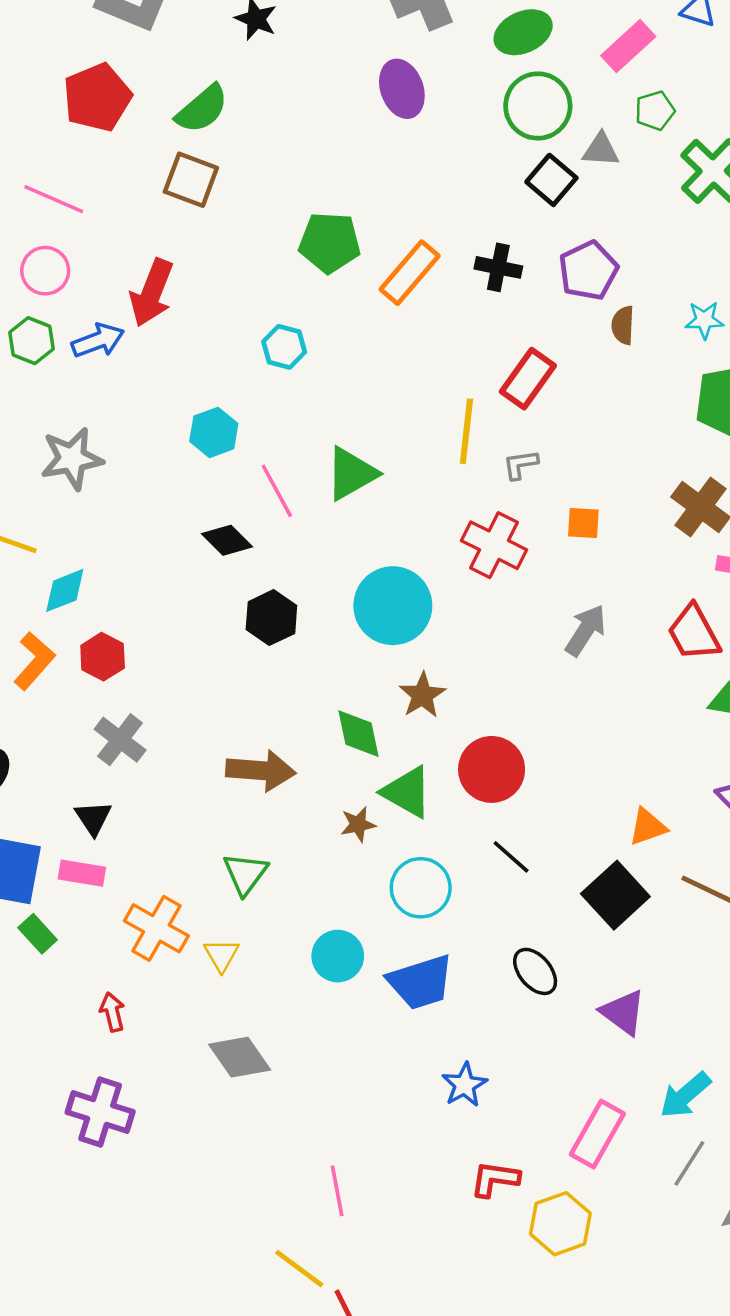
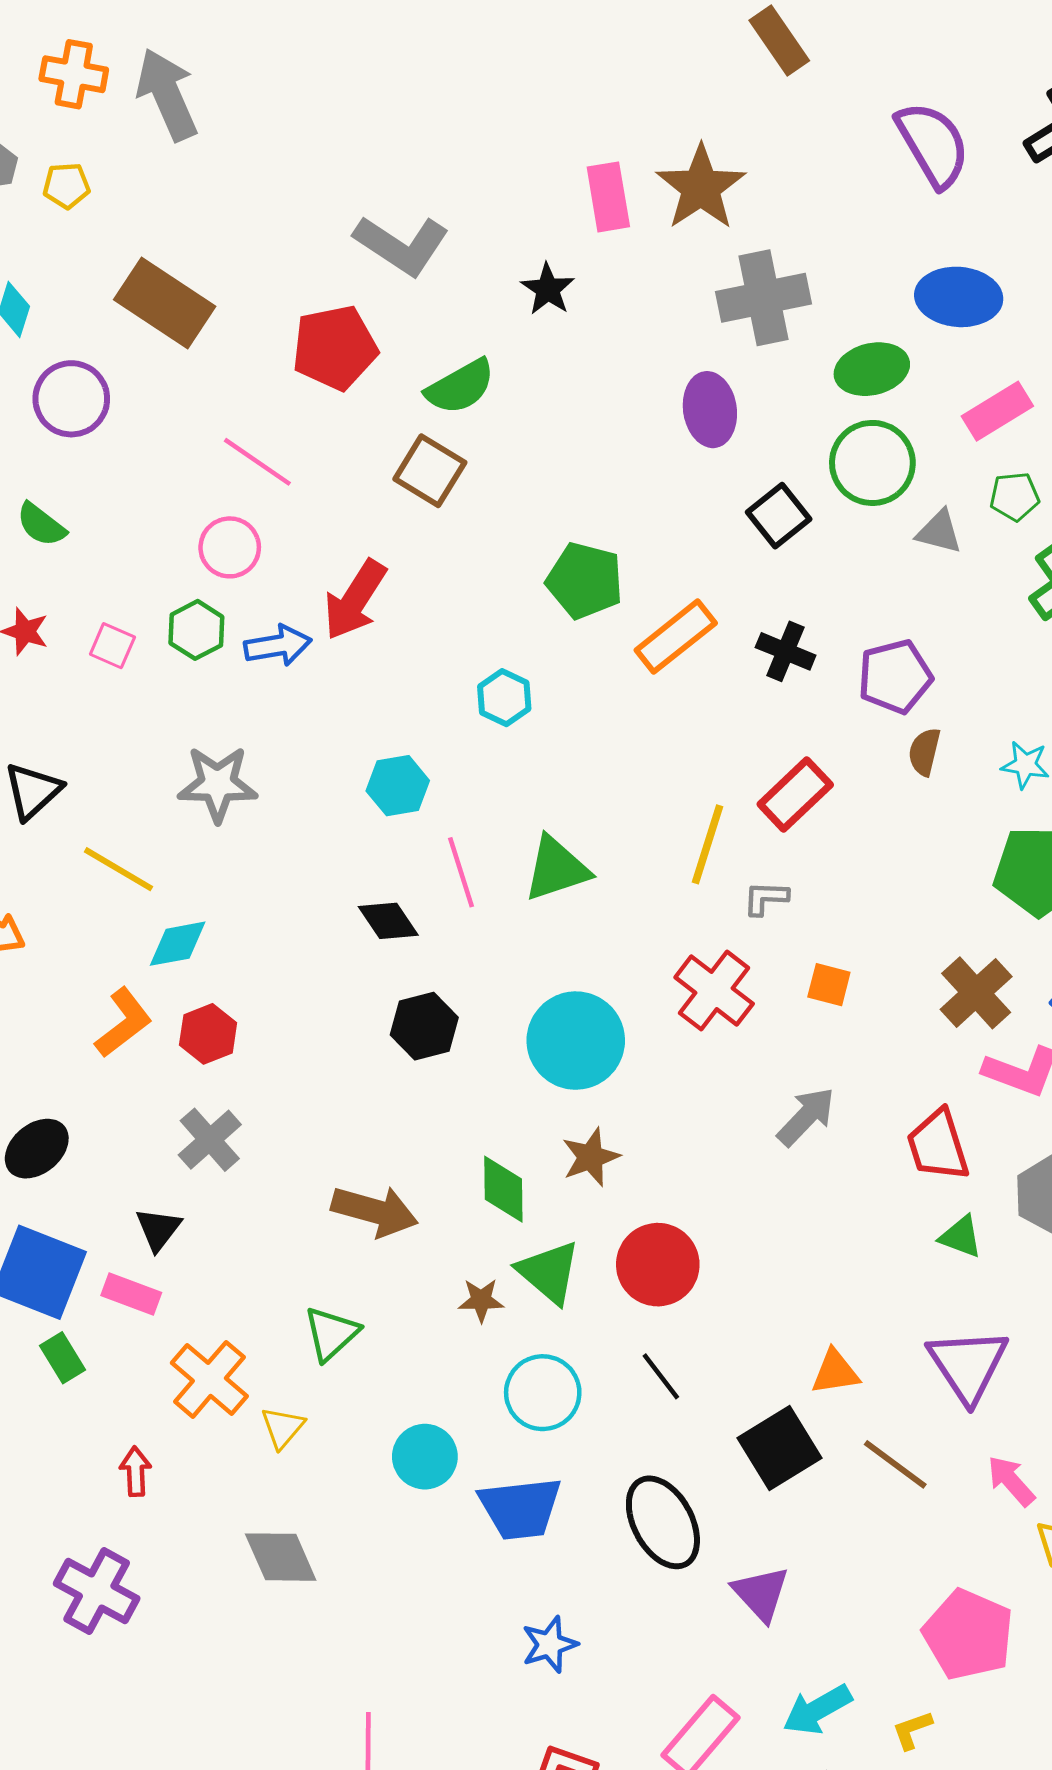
black square: (551, 180) -> (779, 516), moved
black ellipse: (535, 971) -> (663, 1522), size x1.5

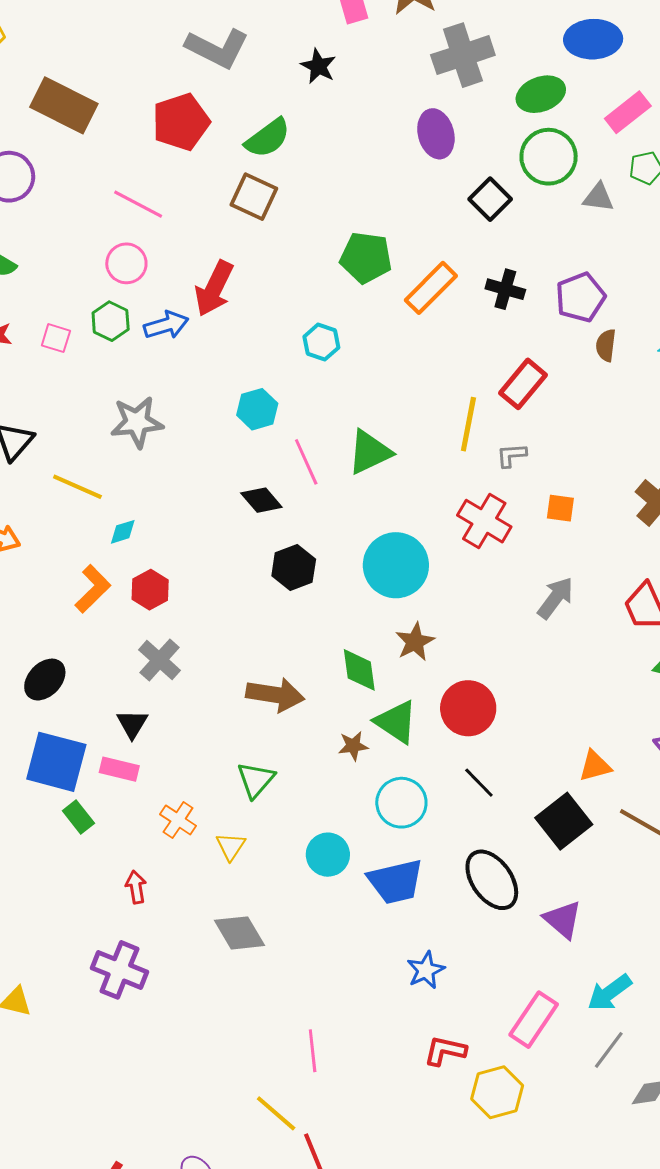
cyan diamond: (178, 944) -> (123, 532), size x0.7
orange cross: (209, 1379) -> (178, 820), size x0.7

